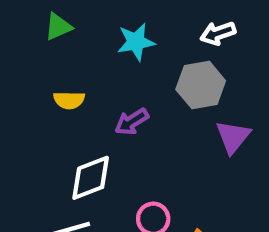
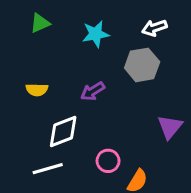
yellow semicircle: (69, 100) -> (37, 90), moved
purple triangle: (233, 137) -> (170, 127), moved

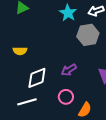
cyan star: (96, 34) -> (68, 13), moved, turned -30
purple arrow: (93, 91) -> (69, 70), moved

